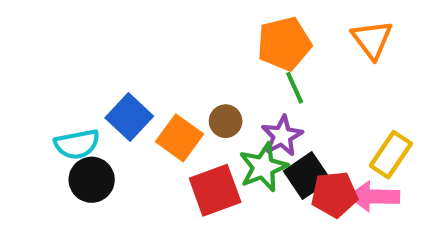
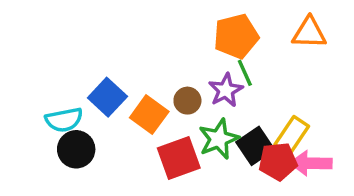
orange triangle: (372, 40) -> (309, 33), turned -51
purple star: (282, 136) -> (226, 90), moved
yellow rectangle: (391, 155) -> (292, 135), moved

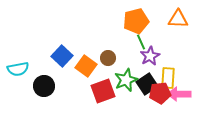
purple star: (226, 90) -> (150, 56), moved
cyan semicircle: (64, 120) -> (18, 69), moved
yellow rectangle: (292, 135) -> (168, 78), turned -30

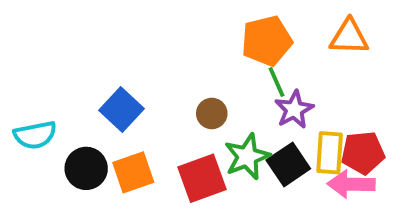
orange square: (86, 66) -> (133, 172), moved, turned 35
red pentagon: (160, 93) -> (363, 153), moved

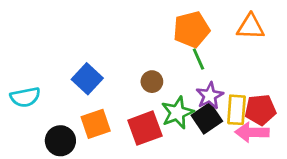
purple star: (294, 110) -> (210, 96), moved
black circle: (86, 168) -> (60, 141), moved

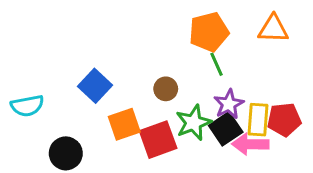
orange square: (96, 124) -> (124, 124), moved
pink arrow: (252, 132) -> (250, 144), moved

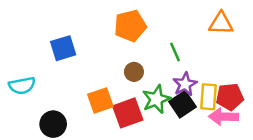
orange pentagon: (209, 32) -> (130, 26), moved
blue square: (95, 86) -> (63, 48), moved, turned 30
pink arrow: (250, 144) -> (223, 117), moved

